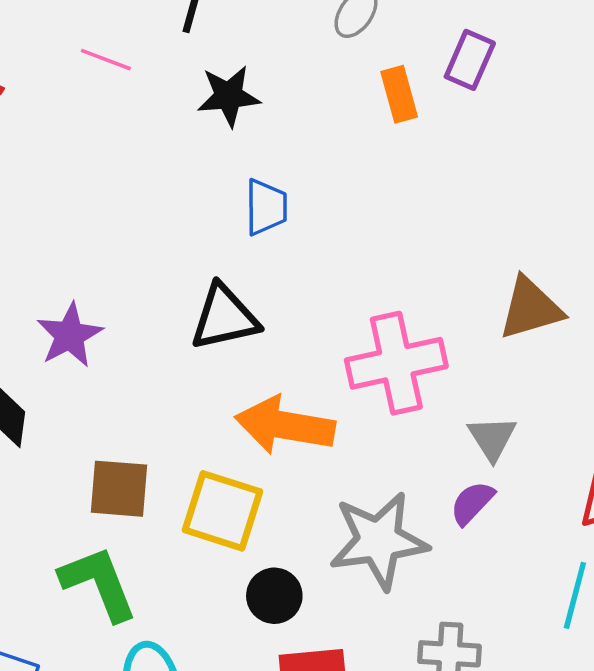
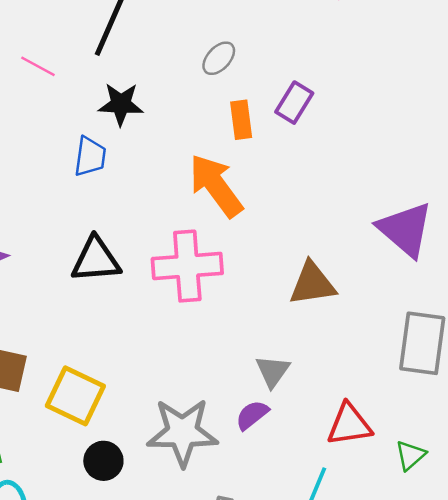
blue trapezoid: (266, 207) -> (90, 156), moved
pink cross: (396, 363) -> (187, 266), moved
orange arrow: (285, 425) -> (216, 186), moved, turned 36

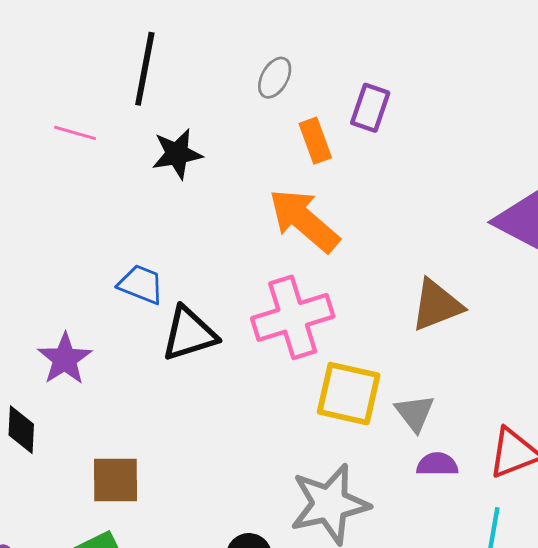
blue trapezoid: (90, 156) -> (141, 284), moved, turned -63
yellow square: (75, 396) -> (349, 394), moved
purple semicircle: (252, 415) -> (437, 464), moved, turned 51

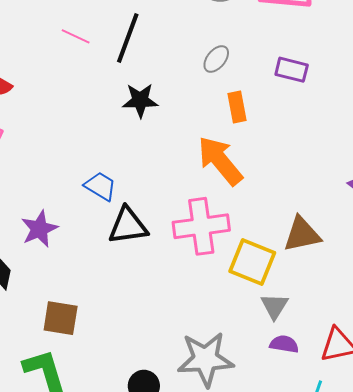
purple rectangle: (370, 108) -> (292, 70), moved, turned 76
pink line: (75, 133) -> (76, 36), moved
yellow square: (349, 394) -> (252, 262), moved

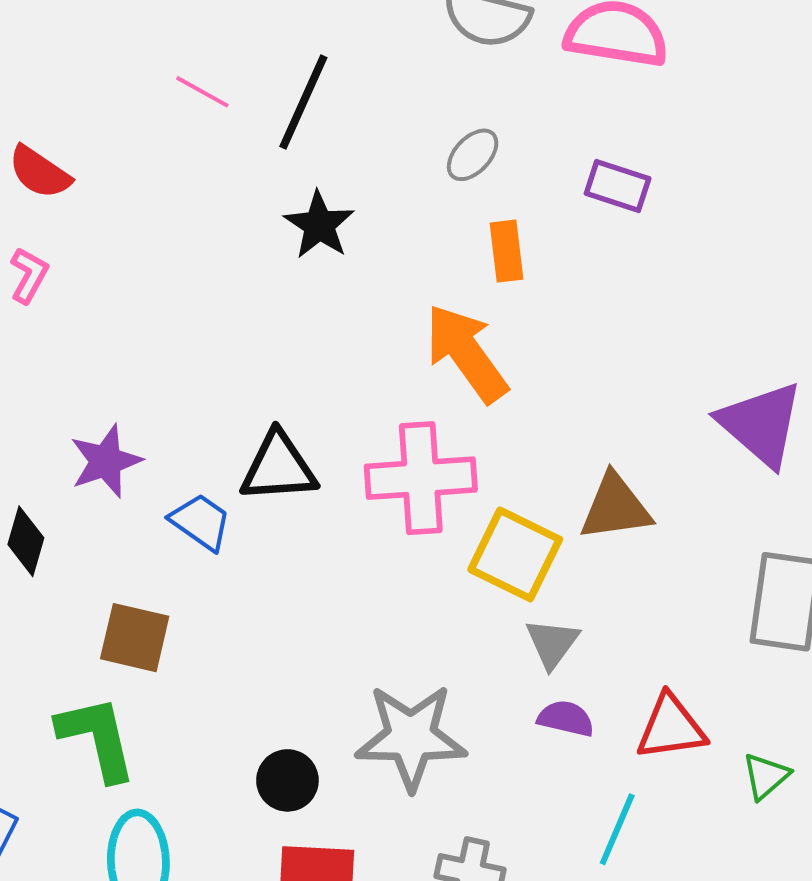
black star: (140, 100) -> (319, 225), turned 30
blue trapezoid: (100, 186) -> (201, 522), moved

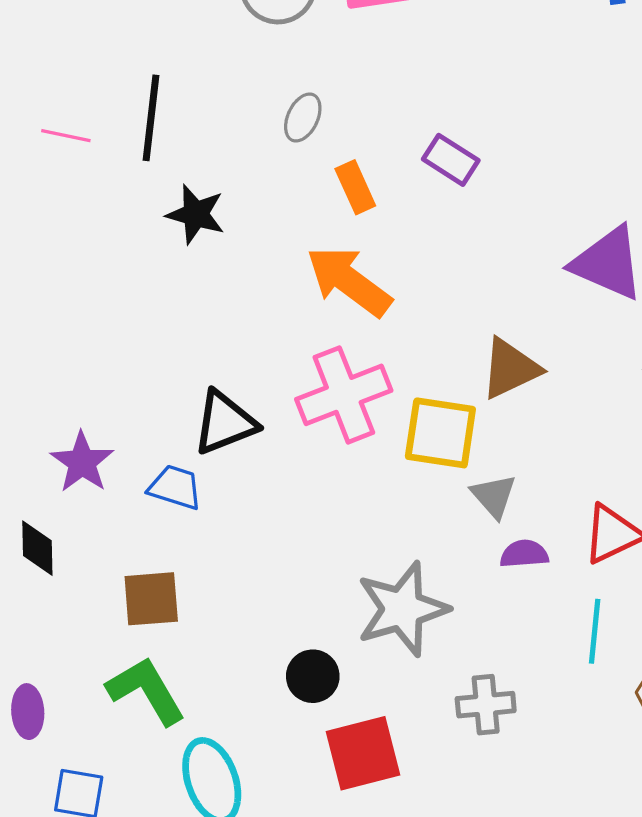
purple rectangle: (618, 186) -> (451, 160), moved, turned 32

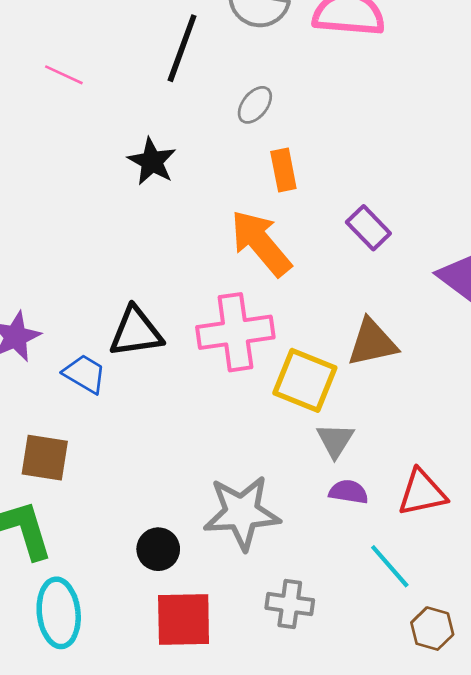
black line: (151, 118) -> (182, 48), moved
purple rectangle: (451, 160) -> (368, 228), moved
cyan line: (595, 631) -> (390, 566), turned -60

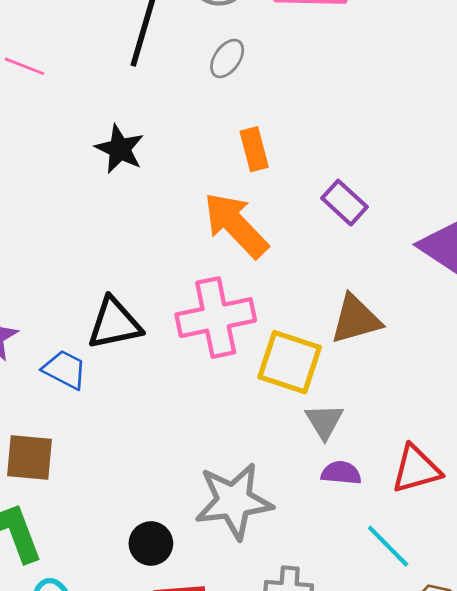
gray ellipse: (255, 105) -> (227, 58), moved

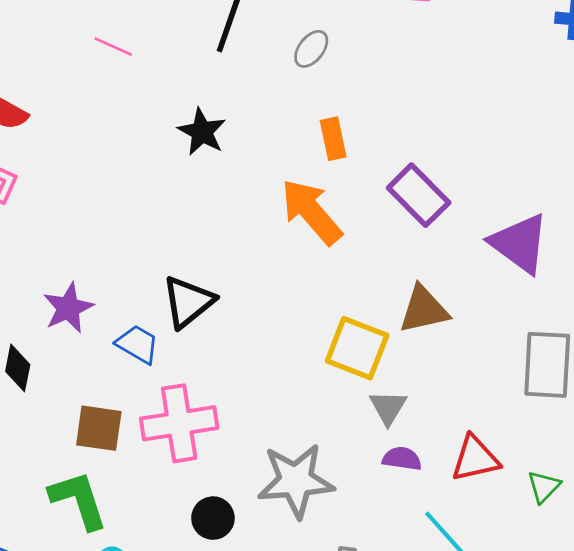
purple rectangle: (344, 203) -> (419, 195), size x1.4
pink cross: (216, 318) -> (179, 423), moved
black triangle: (114, 324) -> (188, 302), turned -30

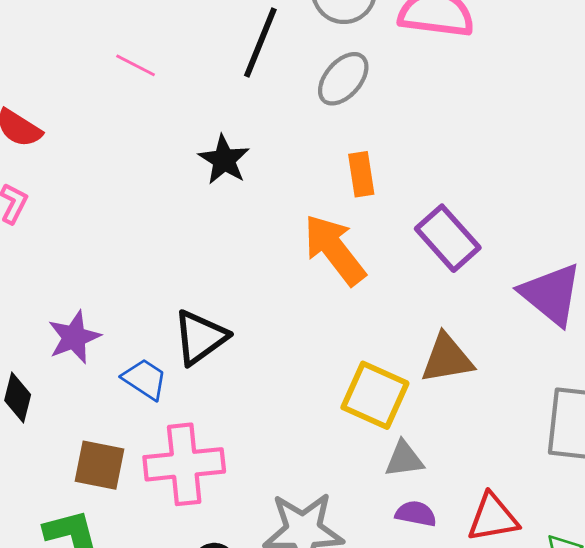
gray ellipse: (311, 49) -> (343, 79), size x1.4
gray triangle: (388, 407) -> (404, 459), turned 48

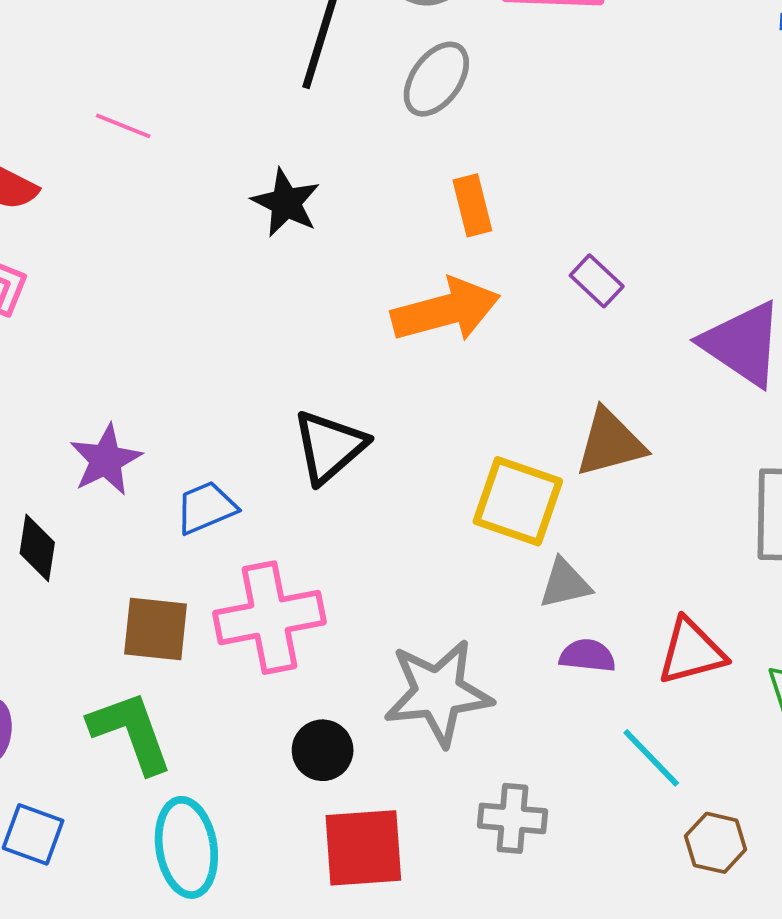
pink line: (136, 65) -> (123, 126), moved
purple rectangle: (448, 238) -> (597, 281), size x0.6
orange arrow: (335, 250) -> (446, 310), turned 118
black triangle: (200, 337) -> (329, 447), moved
blue trapezoid: (145, 379) -> (206, 508), turned -51

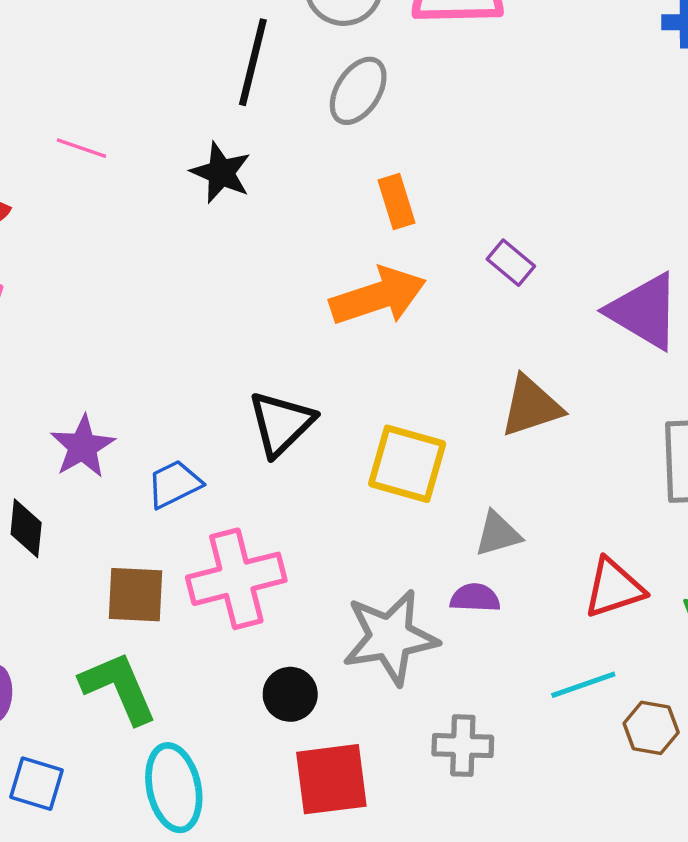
black star: (286, 203) -> (221, 173), moved
yellow square: (518, 501) -> (407, 464), moved
purple semicircle: (587, 656) -> (475, 598), moved
cyan line: (651, 758) -> (583, 685), turned -62
brown hexagon: (716, 843) -> (651, 728), moved

